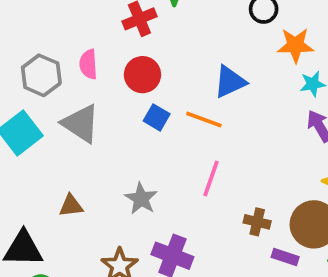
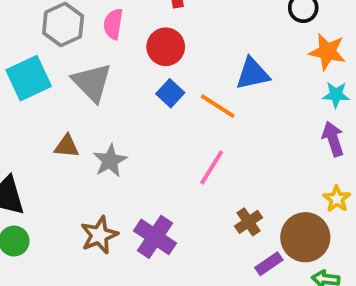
gray star: (141, 199) -> (110, 161), moved
brown triangle: (71, 206) -> (67, 146), moved
brown cross: (257, 222) -> (249, 222), turned 30
purple rectangle: (285, 257) -> (269, 264), turned -65

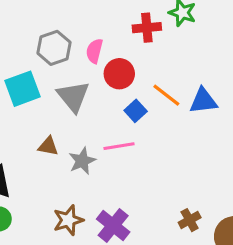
red circle: (166, 47) -> (119, 74), moved
orange line: (218, 106) -> (166, 95), moved
pink line: (212, 167) -> (119, 146), moved, turned 44

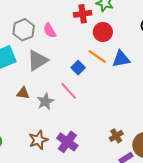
pink semicircle: (94, 51) -> (50, 31), turned -42
red circle: (119, 74) -> (103, 32), moved
gray triangle: (73, 97) -> (38, 60), turned 40
pink line: (119, 146) -> (69, 91), turned 60

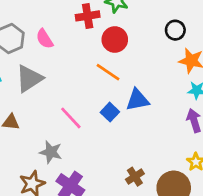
blue triangle: (121, 59) -> (137, 100), moved
blue square: (78, 68) -> (110, 112), moved
gray star: (45, 101) -> (51, 152), moved, turned -30

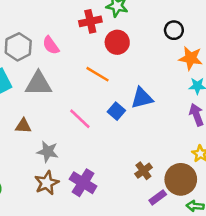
orange line: (108, 72) -> (97, 74), moved
gray triangle: (29, 79) -> (38, 84), turned 36
gray star: (51, 152) -> (48, 152), moved

